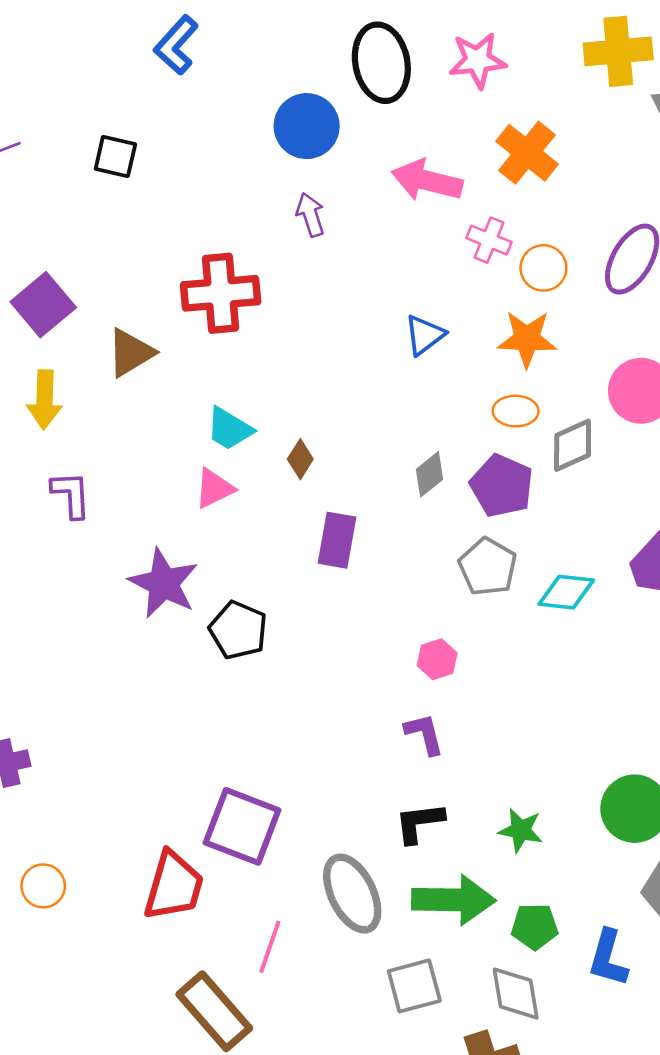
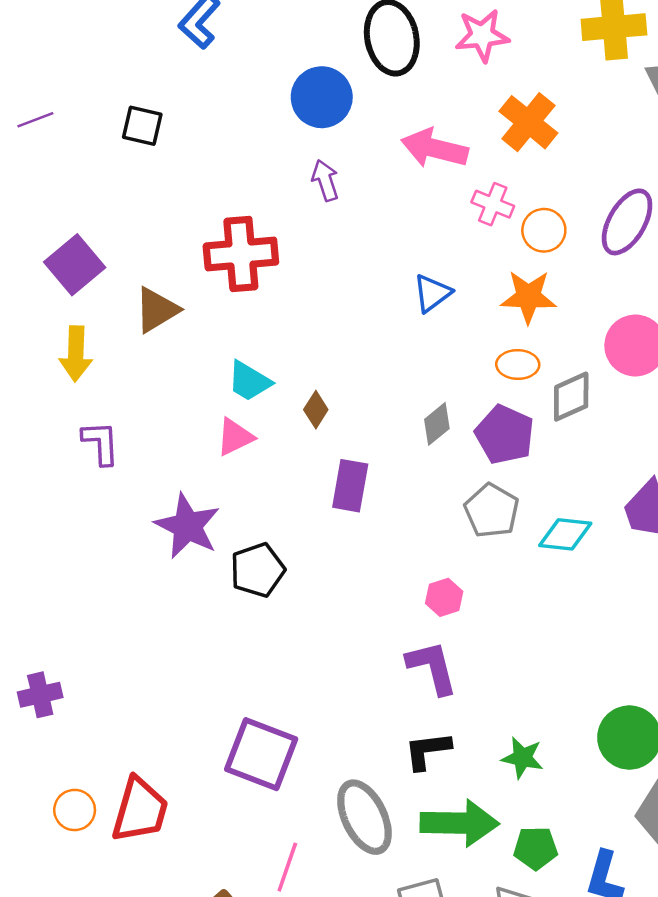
black pentagon: (238, 630) -> (258, 570), turned 30
purple L-shape: (424, 734) -> (432, 667), size x1.4
red trapezoid: (174, 886) -> (140, 810), moved

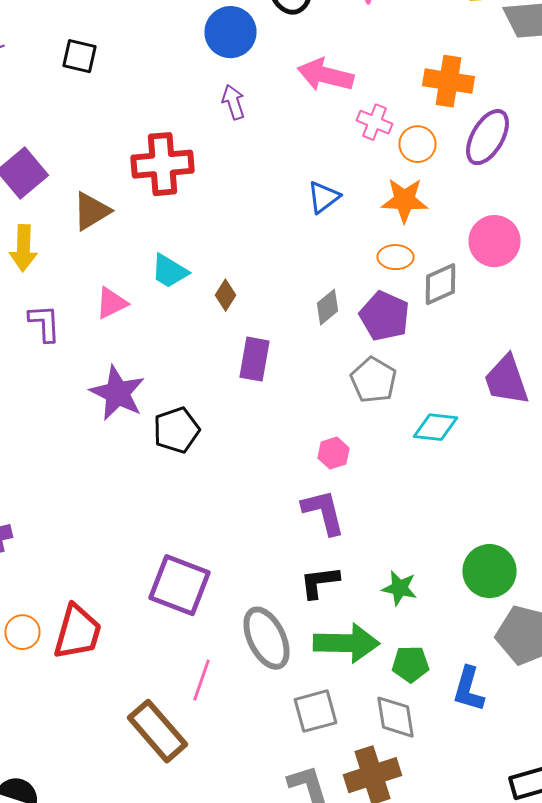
orange cross: (528, 122) -> (448, 81), moved, turned -30
pink triangle: (235, 437) -> (112, 303), moved
cyan diamond: (565, 534) -> (436, 427), moved

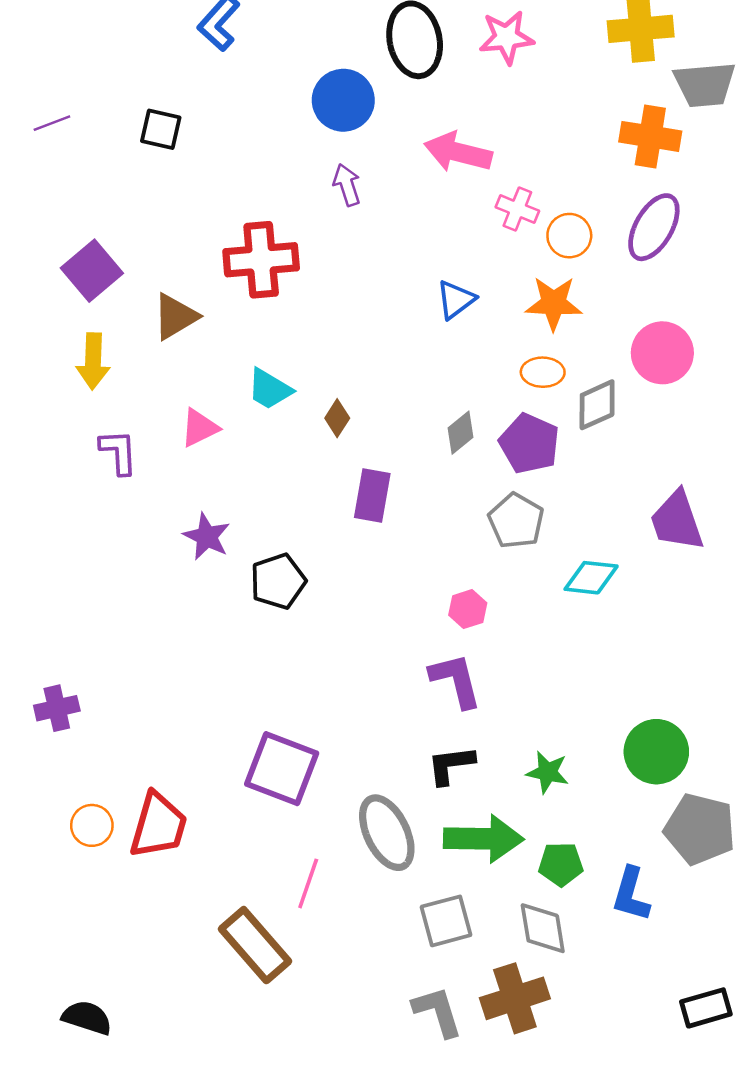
orange cross: (448, 81) -> (650, 136), moved
purple star: (118, 393) -> (207, 537), size x0.7

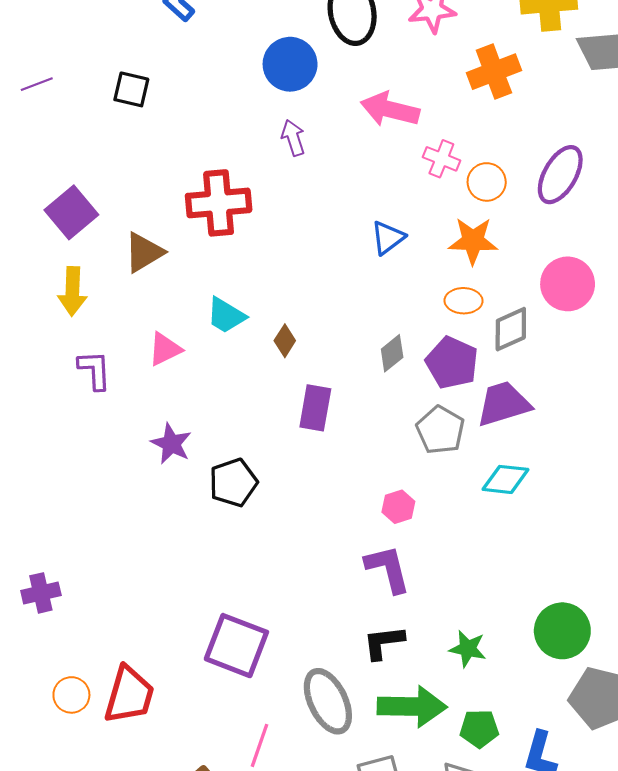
orange cross: (650, 136) -> (494, 72), moved, turned -30
purple trapezoid: (677, 521) -> (503, 404), moved, turned 92

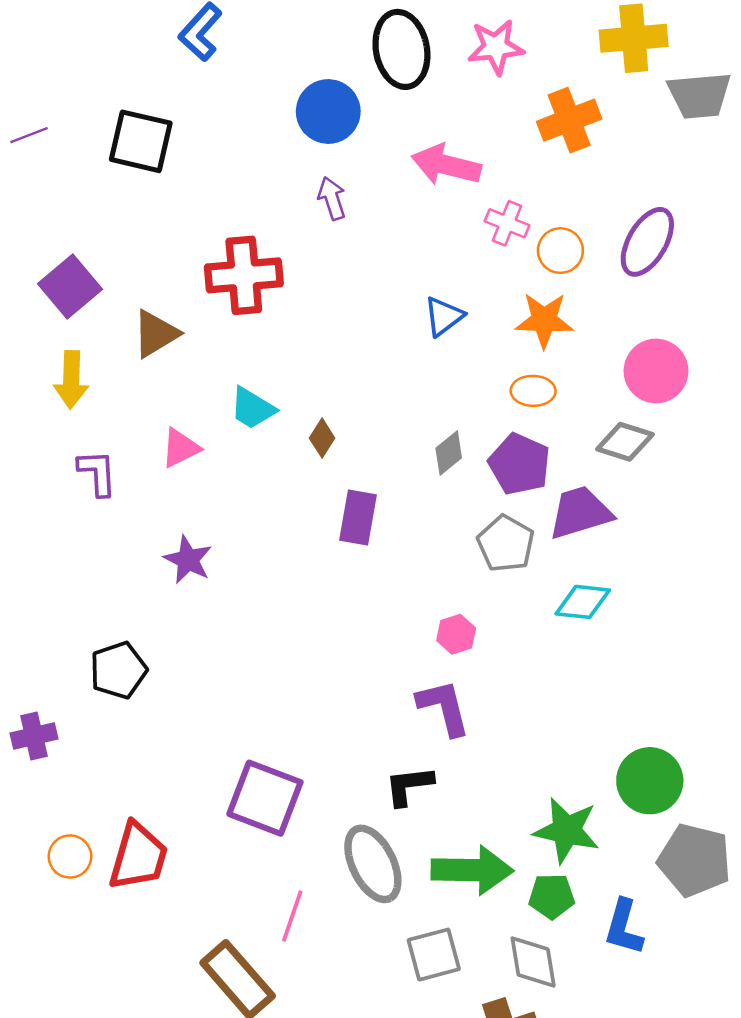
black square: (131, 89) -> (141, 141), size x1.5
gray diamond: (511, 329) -> (625, 442), moved, turned 42
black pentagon: (233, 483) -> (118, 670), moved
black L-shape: (384, 642) -> (409, 786), moved
green star: (468, 649) -> (567, 830), moved, size x1.5

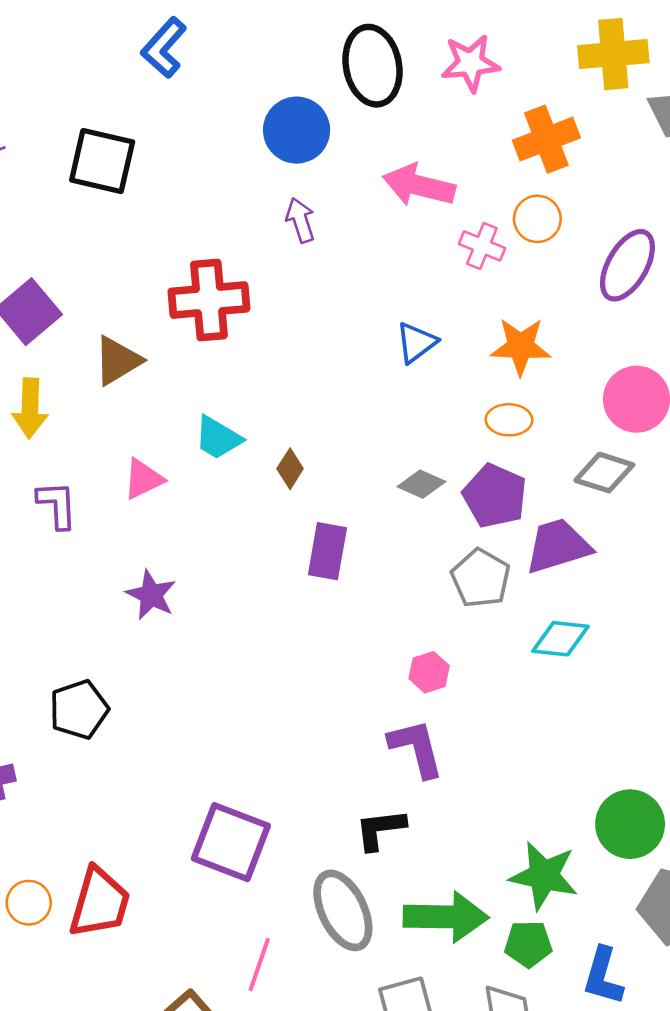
orange circle: (560, 251) -> (537, 219), moved
gray diamond: (449, 453) -> (421, 484), turned 63

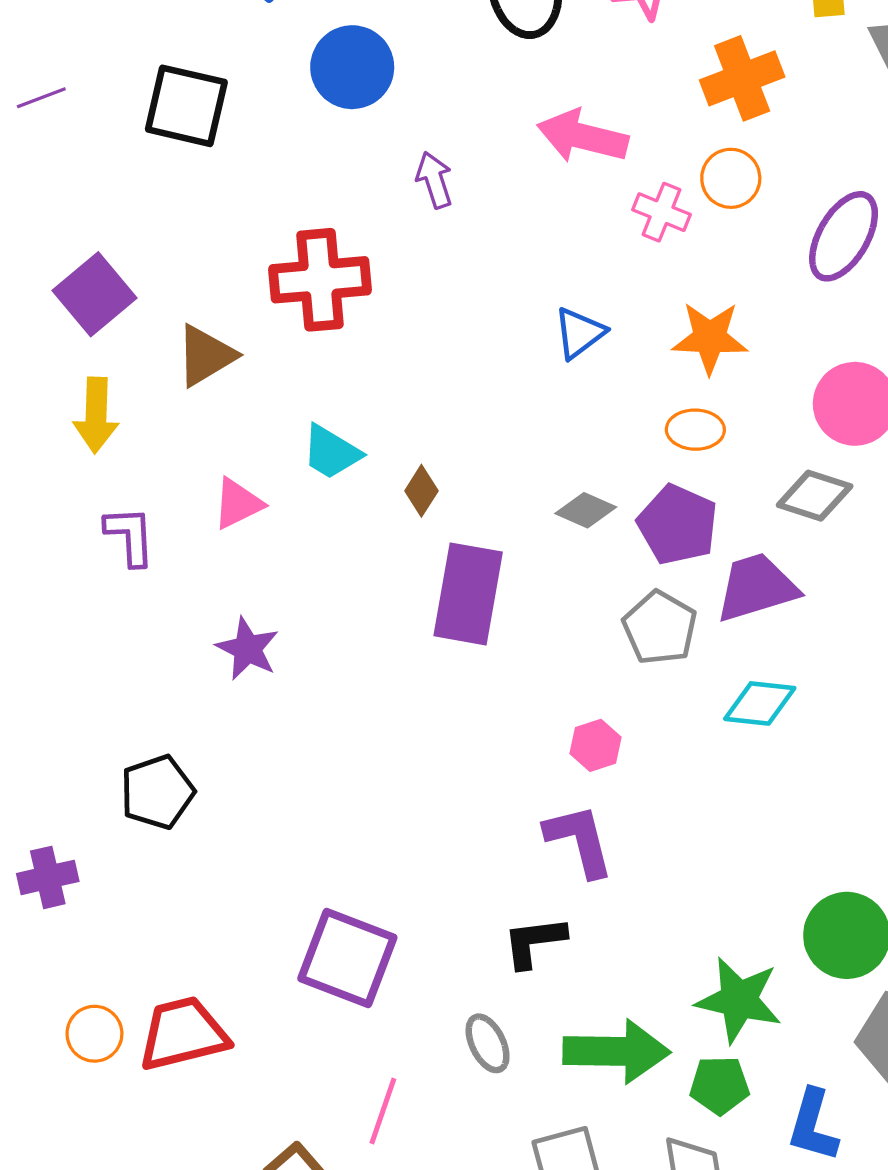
blue circle: (297, 130) -> (352, 67), moved
purple rectangle: (327, 551) -> (468, 594), size x1.4
red trapezoid: (100, 903) -> (183, 1034), turned -120
gray ellipse: (343, 910) -> (488, 1043), size x0.6

